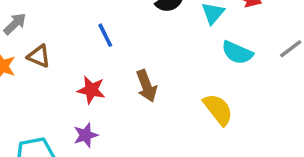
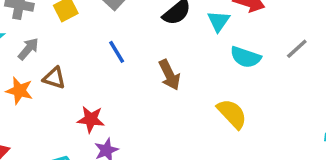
brown arrow: (147, 86) -> (169, 75), moved
red star: (91, 90) -> (91, 119), moved

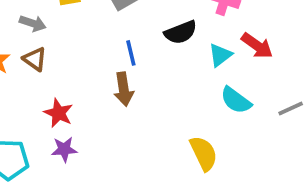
gray arrow: (28, 49) -> (33, 23), moved, turned 50
blue line: (117, 52) -> (131, 53), moved
brown arrow: (169, 75) -> (124, 89), moved

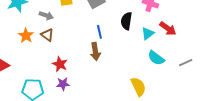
black semicircle: (181, 32) -> (126, 21), turned 120

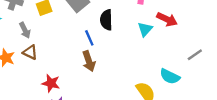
gray arrow: (46, 15) -> (25, 30), turned 56
black semicircle: (126, 21) -> (106, 20), moved
cyan semicircle: (156, 58) -> (170, 76), moved

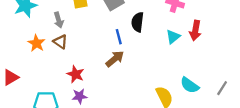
red arrow: (167, 19) -> (195, 30), turned 66
gray line: (195, 55) -> (222, 88), moved, turned -32
brown arrow: (89, 61) -> (115, 59), turned -120

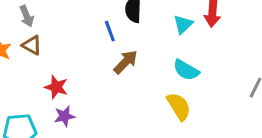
brown arrow: (115, 59) -> (126, 62), moved
cyan semicircle: (190, 85) -> (186, 70), moved

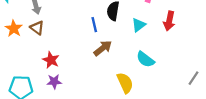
cyan triangle: (183, 24) -> (139, 25), moved
yellow semicircle: (179, 106) -> (125, 83), moved

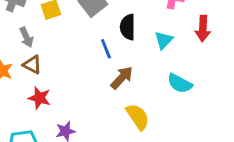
red star: (51, 60) -> (39, 98), moved
yellow semicircle: (125, 83) -> (138, 117), moved

